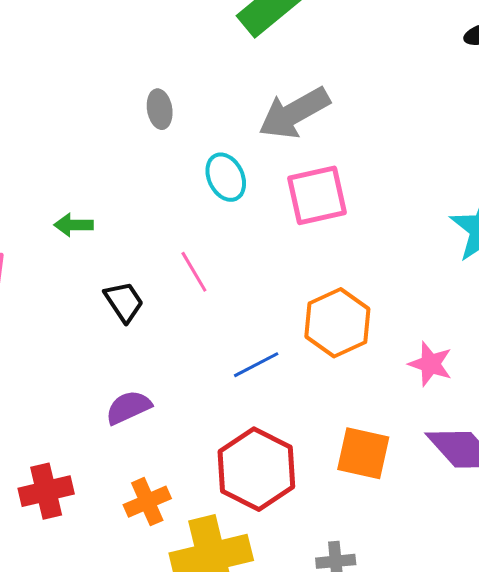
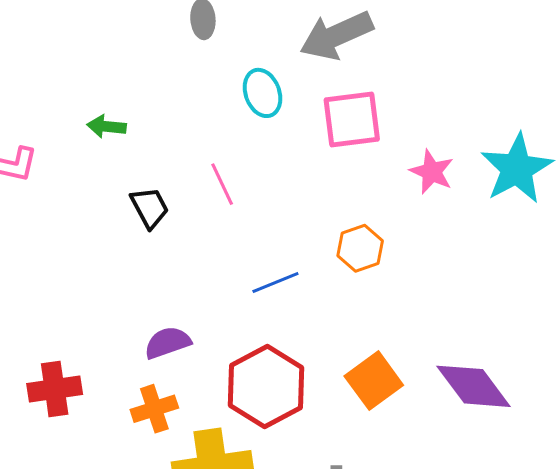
orange hexagon: (337, 323) -> (360, 248), size x0.7
pink star: (430, 364) -> (432, 172), moved
purple semicircle: (128, 407) -> (168, 343), moved
orange square: (363, 453) -> (374, 381), turned 36

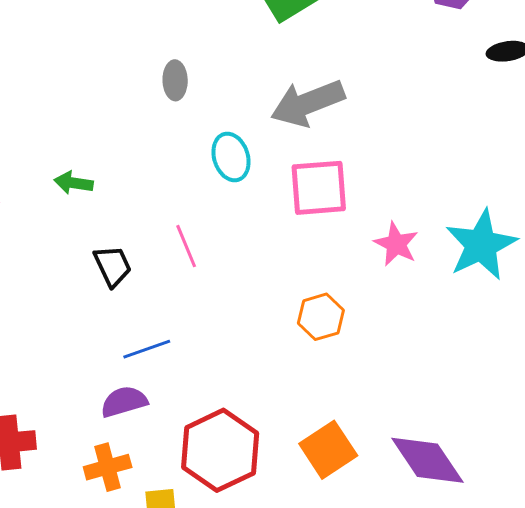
blue line: (275, 283) -> (147, 349), moved

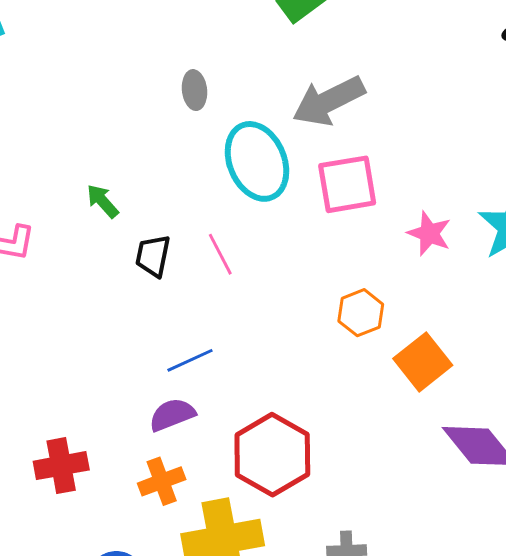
cyan ellipse: (231, 157) -> (257, 161), size x1.6
green arrow: (74, 183) -> (102, 201), turned 45
black trapezoid: (113, 266) -> (153, 256), moved, turned -138
orange square: (328, 450) -> (423, 362), moved

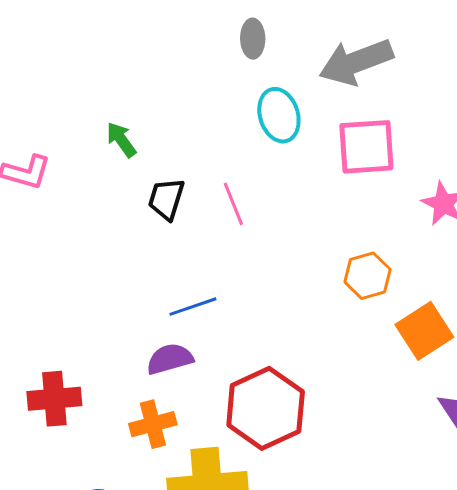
gray ellipse: (195, 90) -> (253, 39), moved
cyan ellipse: (257, 161) -> (279, 115), size x0.7

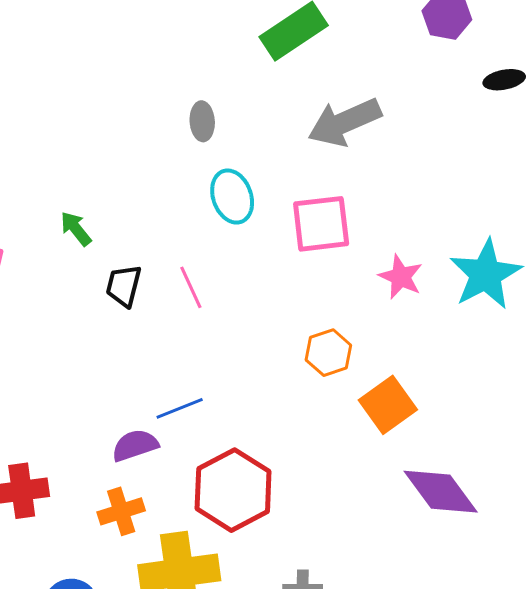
gray arrow: (356, 62) -> (345, 122), moved
blue line: (193, 307) -> (180, 408), moved

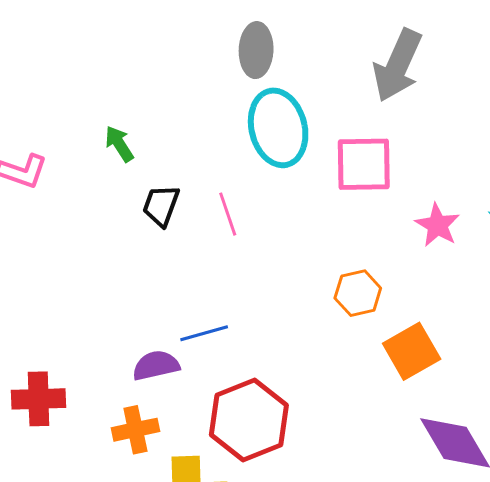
gray ellipse: (202, 121) -> (256, 50), size x1.4
gray arrow: (345, 122) -> (398, 65), turned -48
cyan ellipse: (232, 197) -> (278, 128), size x1.4

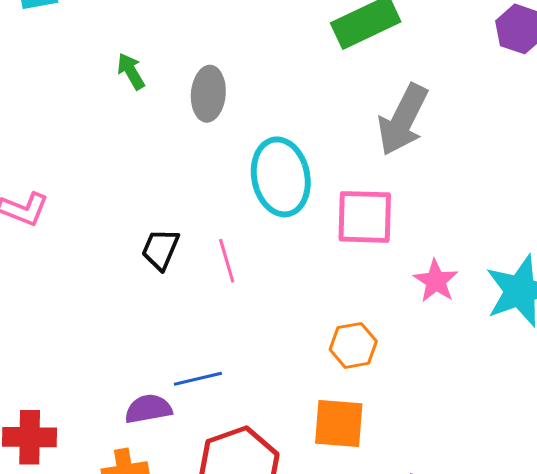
gray ellipse: (256, 50) -> (208, 94), moved
green arrow: (119, 144) -> (131, 71), moved
orange square: (412, 351) -> (339, 423), moved, turned 32

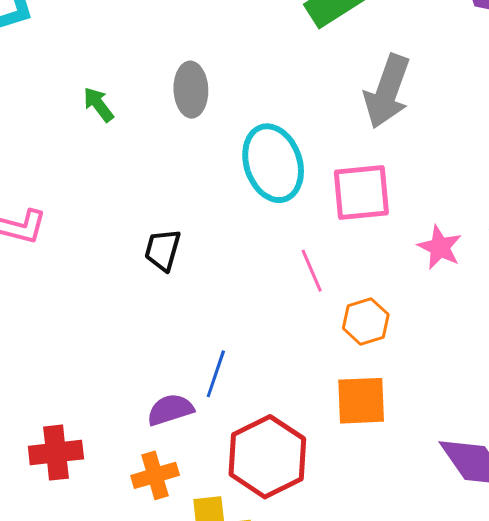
green arrow: (131, 71) -> (98, 104), moved
pink line: (227, 261) -> (312, 271), moved
blue line: (198, 379) -> (216, 374), turned -51

